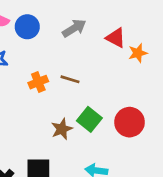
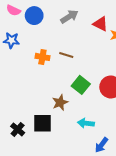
orange cross: (38, 82) -> (42, 57), turned 32
brown star: (62, 129) -> (60, 103), moved

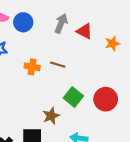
gray arrow: (69, 17) -> (61, 23), turned -36
red triangle: (100, 24) -> (84, 31), moved

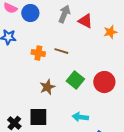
brown star: (51, 116) -> (47, 87), moved

